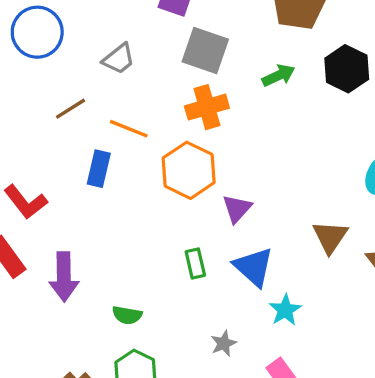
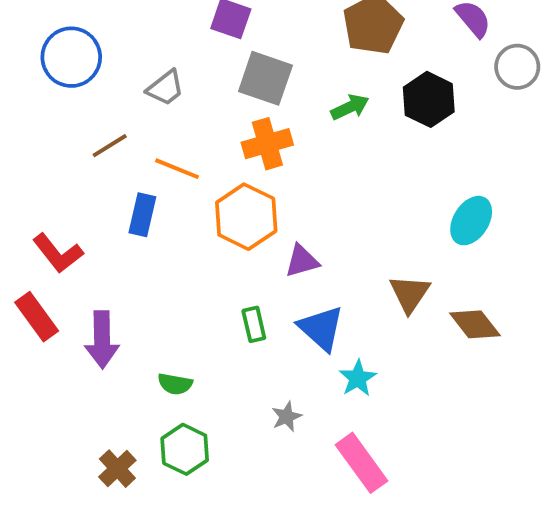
purple triangle: (237, 209) -> (302, 261), turned 32

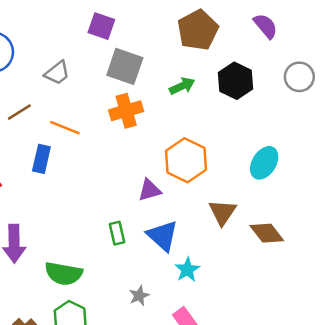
gray circle: (517, 67) -> (299, 77), moved
orange hexagon: (246, 217) -> (186, 160), moved
green semicircle: (175, 384) -> (64, 274), size x1.6

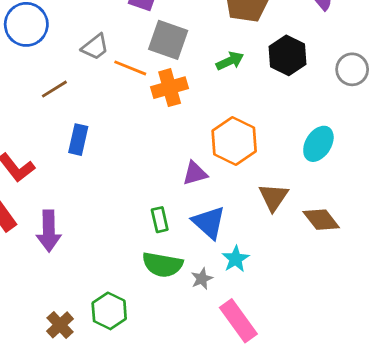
gray circle: (299, 77) -> (352, 69), moved
orange line: (65, 128) -> (130, 68), moved
green semicircle: (64, 274) -> (163, 265), moved
gray star: (139, 296) -> (202, 279), moved

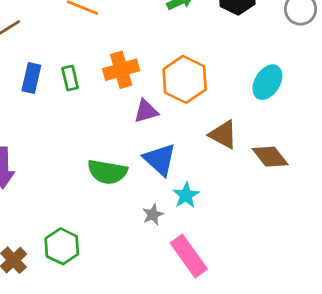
orange cross: (170, 88) -> (121, 70), moved
brown triangle: (273, 197) -> (223, 135), turned -36
green rectangle: (160, 220) -> (70, 78), moved
green semicircle: (163, 265) -> (107, 172), moved

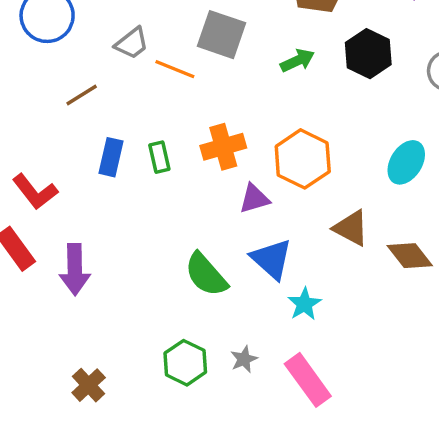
green semicircle: (107, 172) -> (206, 275), turned 39
gray star: (153, 215) -> (244, 359), moved
green hexagon: (62, 246) -> (185, 363), moved

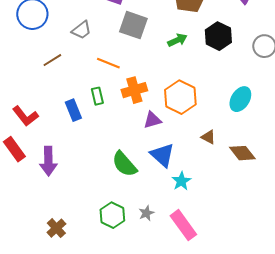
orange line: (175, 69) -> (108, 63), moved
blue rectangle: (111, 157) -> (73, 110), moved, turned -35
brown triangle: (351, 228) -> (208, 137), size x0.7

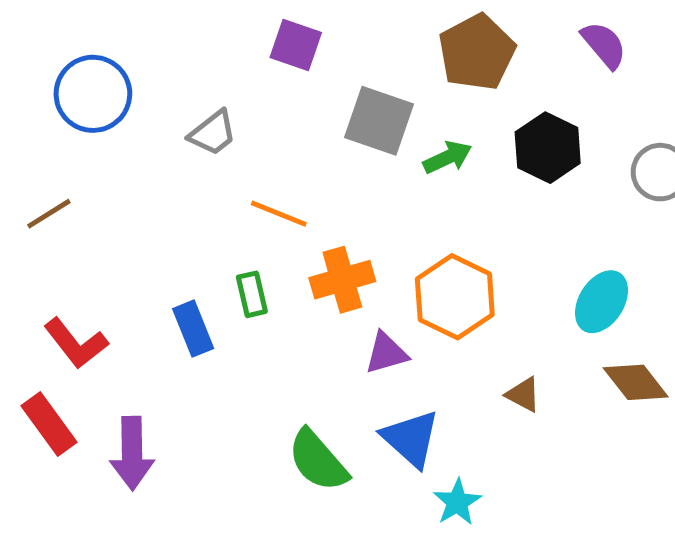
gray square: (133, 25) -> (379, 121), moved
brown line: (52, 60) -> (49, 214), moved
brown diamond: (242, 153) -> (636, 382), moved

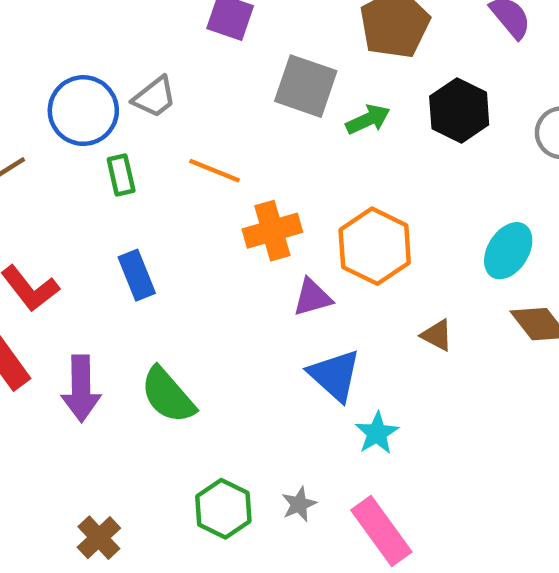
blue circle: (93, 94) -> (83, 111), moved
green rectangle: (252, 294) -> (121, 175), moved
green semicircle: (318, 461) -> (168, 395), moved

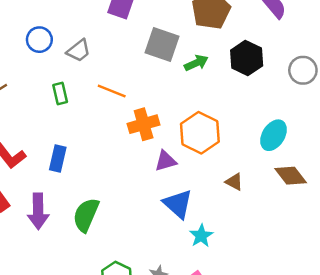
blue circle: (83, 111) -> (39, 40), moved, size x0.7
blue rectangle: (137, 275) -> (58, 159), moved, turned 35
green semicircle: (168, 395) -> (86, 215), turned 64

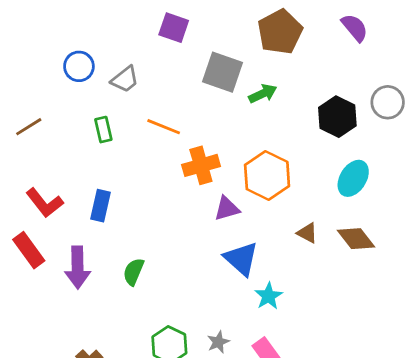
black hexagon: (247, 58) -> (337, 117), moved
brown diamond: (291, 176) -> (356, 239), moved
green semicircle: (86, 215) -> (134, 272), size x0.7

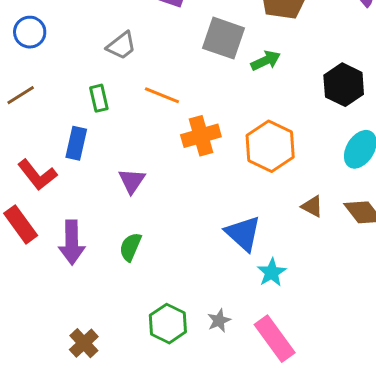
blue circle: (79, 66) -> (30, 32), moved
blue rectangle: (100, 206) -> (76, 143), moved
purple triangle: (227, 209) -> (132, 181), moved, turned -40

